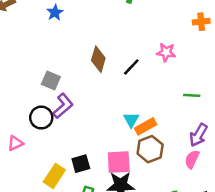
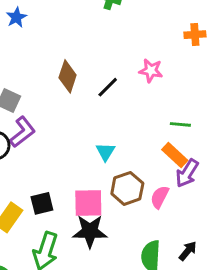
orange rectangle: (146, 126) -> (175, 155), moved, turned 70
pink semicircle: (192, 159) -> (160, 197), moved

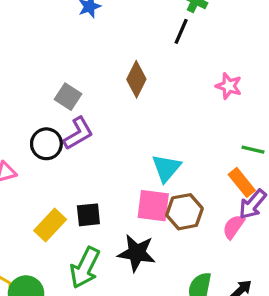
black line: (108, 87) -> (181, 31), moved, turned -30
cyan triangle: (105, 152) -> (166, 168), size x1.4
pink semicircle: (160, 197) -> (234, 227), moved
pink square: (88, 203) -> (153, 206), moved

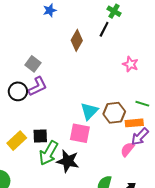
brown diamond: (136, 79) -> (77, 40), moved
orange rectangle: (242, 182) -> (134, 123), turned -60
brown hexagon: (184, 212) -> (114, 113), moved
green arrow: (85, 268) -> (49, 153), moved

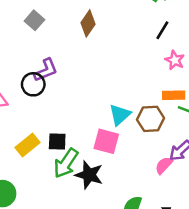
black line: (104, 29) -> (162, 30), moved
brown diamond: (77, 40) -> (88, 23), moved
gray square: (33, 64) -> (34, 20), moved
purple L-shape: (38, 86) -> (46, 70), moved
orange rectangle: (134, 123) -> (174, 95), moved

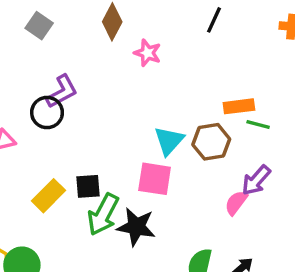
pink star: (175, 60) -> (147, 53), moved

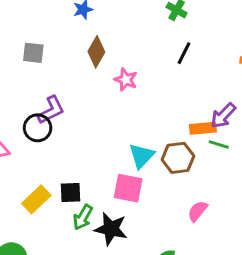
gray square: (39, 26) -> (33, 53), turned -30
purple arrow: (256, 180) -> (223, 116), moved
green arrow: (103, 214) -> (83, 217), size x0.7

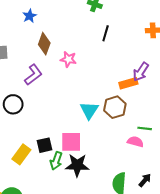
purple L-shape: (51, 110) -> (33, 75), moved
green line: (219, 144) -> (145, 128), moved
pink square: (128, 188) -> (71, 142), moved
pink semicircle: (198, 211) -> (135, 142), turned 77

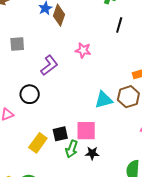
brown diamond: (44, 44) -> (59, 15), moved
cyan triangle: (89, 110) -> (104, 100), turned 42
black star: (77, 165) -> (92, 153), size x0.6

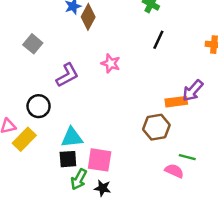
gray square: (17, 44) -> (33, 44), turned 35
cyan triangle: (104, 100) -> (72, 137), moved
yellow rectangle: (38, 143) -> (24, 139), moved

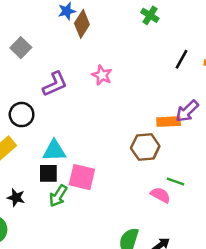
black line: (158, 40) -> (182, 59), moved
black star: (103, 188) -> (16, 198), moved

